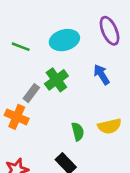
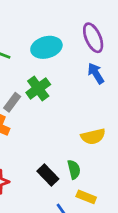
blue arrow: (102, 75) -> (96, 73), moved
green semicircle: (78, 132) -> (74, 169), moved

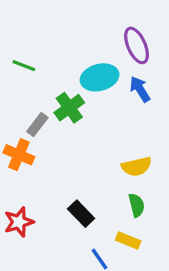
cyan ellipse: (46, 47) -> (100, 77), moved
green semicircle: (74, 169) -> (137, 205), moved

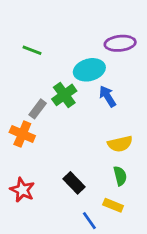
purple ellipse: (137, 45) -> (120, 43), turned -72
green line: (24, 66) -> (32, 50), moved
blue arrow: (140, 89) -> (107, 96), moved
red star: (19, 222) -> (22, 190), turned -30

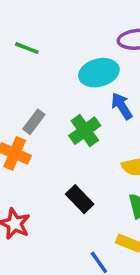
green cross: (64, 95) -> (85, 131), moved
black rectangle: (74, 183) -> (80, 199), moved

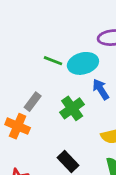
green line: (27, 48) -> (53, 61), moved

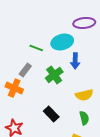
green line: (53, 61) -> (36, 48), moved
blue arrow: (101, 89) -> (75, 61), turned -147

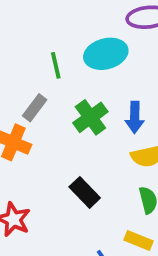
green line: (36, 48) -> (56, 65), turned 56
blue arrow: (75, 61) -> (135, 117), moved

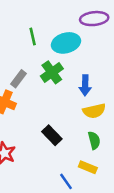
green line: (56, 65) -> (33, 37), moved
green cross: (90, 117) -> (52, 72), moved

